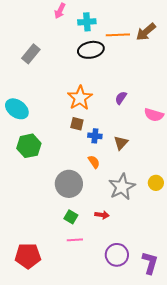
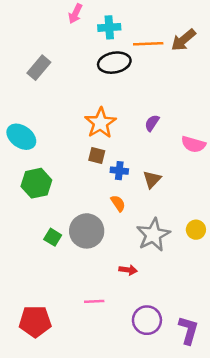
green square: (71, 217) -> (53, 237), moved

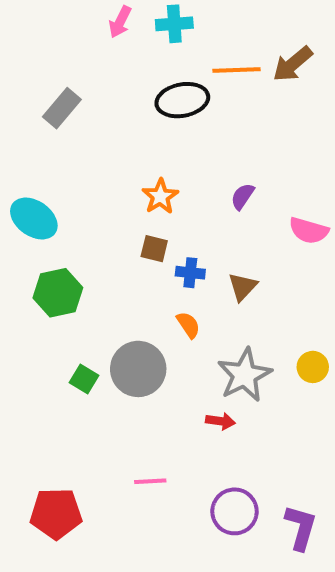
cyan cross: (109, 27) -> (174, 24), moved
orange star: (100, 123) -> (160, 196), size x0.7
red arrow: (128, 270) -> (220, 421), moved

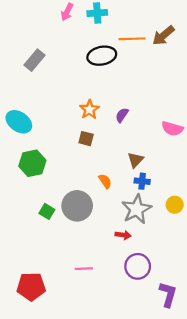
purple semicircle: (243, 196) -> (122, 115), moved
blue cross: (190, 273) -> (142, 181), moved
purple circle: (234, 511) -> (138, 266), moved

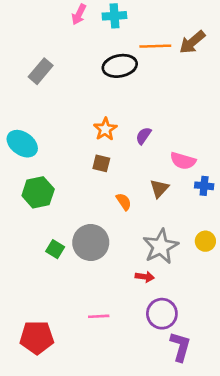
pink semicircle: (172, 129) -> (183, 161), moved
orange semicircle: (105, 181) -> (124, 202), moved
blue cross: (142, 181) -> (204, 186), moved
purple L-shape: (168, 294) -> (180, 347), moved

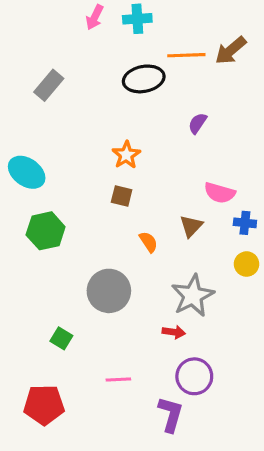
purple semicircle: (143, 136) -> (197, 123), moved
yellow circle: (205, 241) -> (247, 264), moved
green square: (55, 249) -> (61, 338), moved
purple L-shape: (180, 347) -> (171, 414), moved

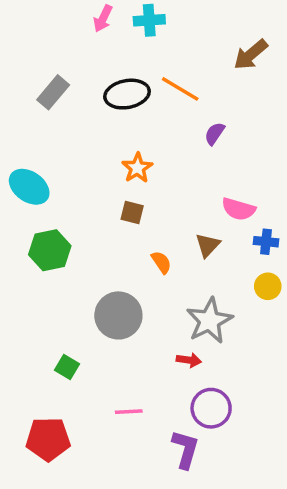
orange line: (186, 55) -> (180, 89), moved, turned 33
black ellipse: (144, 79) -> (127, 94), moved

